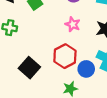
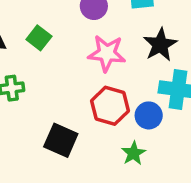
pink star: (73, 24) -> (107, 53), size x1.5

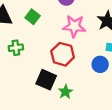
red hexagon: (110, 106) -> (63, 54), moved
green star: (134, 153) -> (65, 92), moved

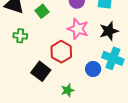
green star: (65, 92) -> (68, 90), moved

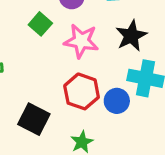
green square: (42, 11) -> (40, 24), moved
red hexagon: (61, 52) -> (82, 91), moved

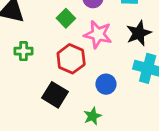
red hexagon: (82, 91) -> (71, 59), moved
blue circle: (117, 101) -> (106, 84), moved

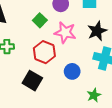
green star: (92, 116) -> (94, 95), moved

